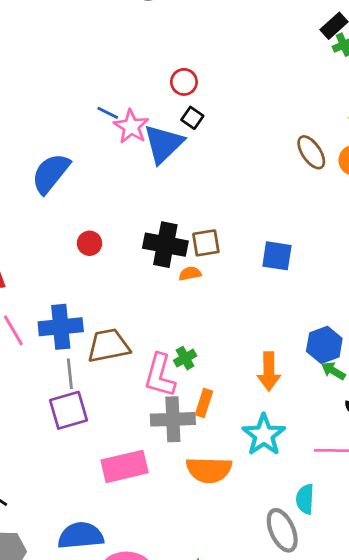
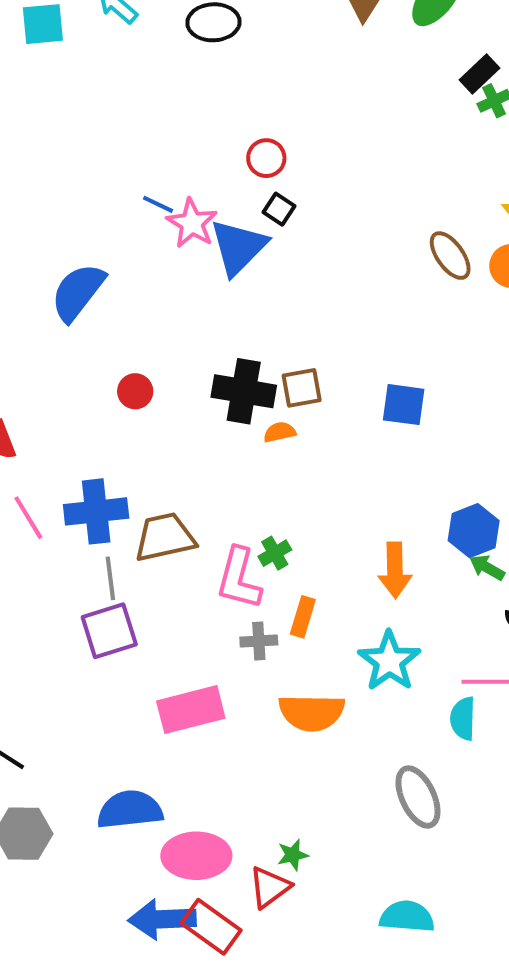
gray cross: (173, 419) -> (259, 641), size x0.6
cyan semicircle: (305, 499) -> (463, 719), moved

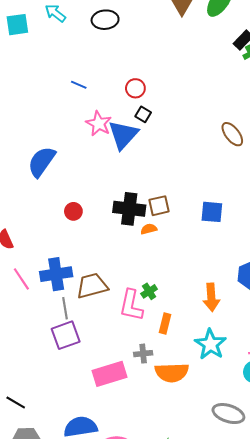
blue line: (158, 204) -> (79, 85), moved
gray cross: (259, 641) -> (143, 354), moved
gray ellipse: (418, 797) -> (228, 414), turned -44

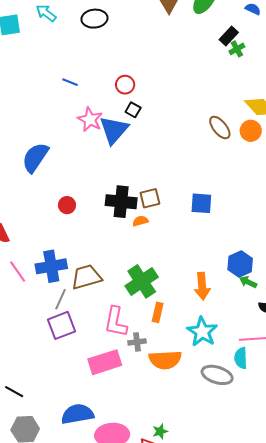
green cross: (149, 291) -> (142, 281), size x2.0
pink L-shape: (131, 305) -> (116, 322), moved
gray line: (65, 308) -> (60, 299), turned 35
gray ellipse: (228, 414) -> (217, 375), moved

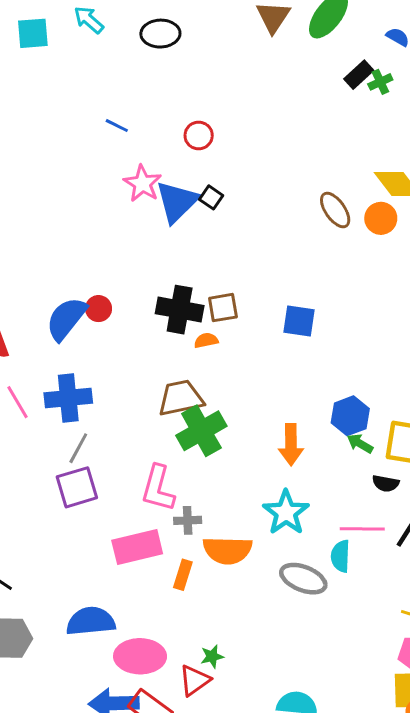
green cross: (237, 49) -> (380, 82), moved
black square: (133, 110) -> (211, 197), moved
blue semicircle: (35, 157) -> (66, 319), moved
brown trapezoid: (86, 277) -> (181, 398), moved
orange rectangle: (158, 312) -> (183, 575), moved

